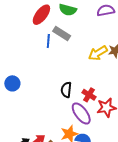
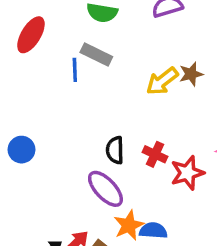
red ellipse: (41, 15) -> (31, 35), moved
purple ellipse: (81, 113) -> (105, 189), moved

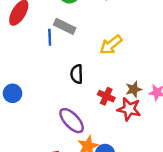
brown star: (191, 74) -> (134, 89), moved
black semicircle: (115, 150) -> (77, 74), moved
red star: (187, 173) -> (129, 109), turned 30

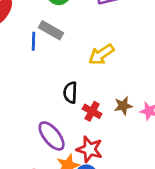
black semicircle: (77, 74) -> (70, 92), moved
red star: (129, 109) -> (90, 149), moved

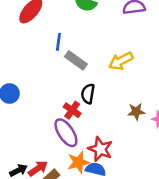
gray rectangle: (51, 30) -> (76, 60), moved
red cross: (92, 111) -> (72, 110), moved

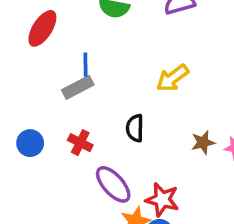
gray rectangle: (76, 60) -> (78, 87), moved, turned -55
red cross: (72, 110) -> (80, 143), moved

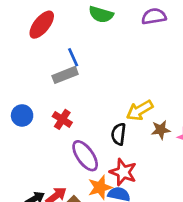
blue line: (85, 65) -> (73, 57), turned -30
yellow arrow: (173, 78) -> (140, 110), moved
black semicircle: (135, 128) -> (119, 134), moved

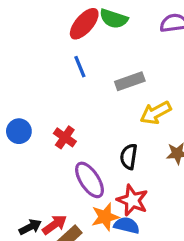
red ellipse: (42, 25) -> (84, 24), moved
gray rectangle: (65, 75) -> (130, 81), moved
yellow arrow: (140, 110) -> (156, 113), moved

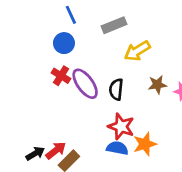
blue circle: (19, 131) -> (64, 43), moved
purple ellipse: (89, 180) -> (85, 84), moved
orange star: (105, 217) -> (145, 144), moved

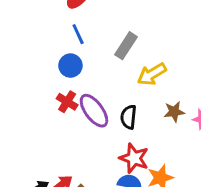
gray rectangle: (114, 25) -> (126, 46), turned -35

